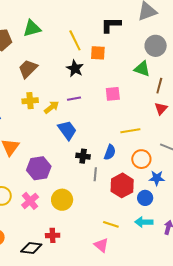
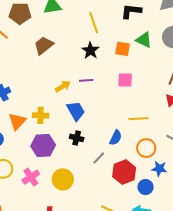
orange square: (98, 53) -> (123, 49), moved
green triangle: (142, 69) -> (144, 40), moved
yellow cross: (30, 101) -> (41, 115), moved
black cross: (83, 156) -> (77, 138), moved
gray line: (95, 174) -> (99, 158), turned 32

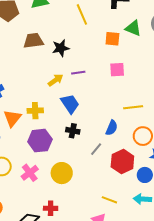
brown trapezoid: (44, 45) -> (33, 41), turned 35
black star: (90, 50) -> (61, 48), moved, turned 30

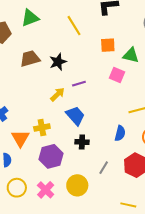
green triangle: (133, 28) -> (131, 55), moved
pink square: (117, 70) -> (117, 75), turned 35
gray line: (96, 149) -> (104, 168), moved

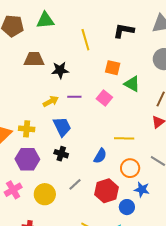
pink square: (117, 75) -> (104, 98), moved

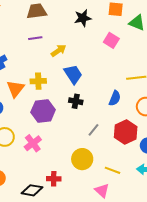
black star: (60, 70) -> (83, 18), moved
purple line: (74, 97) -> (35, 38), moved
yellow circle: (45, 194) -> (82, 159), moved

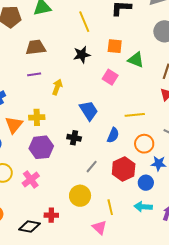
yellow arrow: (59, 51) -> (57, 87), turned -35
blue trapezoid: (73, 74) -> (89, 111), moved
yellow line: (113, 170) -> (110, 207), turned 56

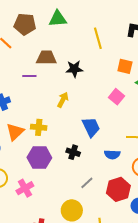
black star: (82, 55) -> (74, 69), moved
purple line: (34, 74) -> (29, 76), moved
blue semicircle: (113, 135) -> (112, 155), turned 63

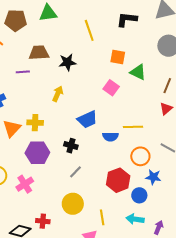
blue trapezoid: (91, 127) -> (87, 119), turned 95
blue semicircle: (112, 155) -> (110, 137), moved
gray line: (87, 183) -> (76, 172), moved

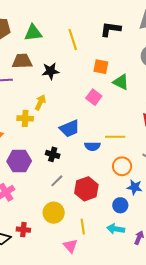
green triangle: (48, 13) -> (33, 33), moved
yellow cross: (35, 123) -> (25, 118), moved
red hexagon: (118, 180) -> (86, 189), moved

